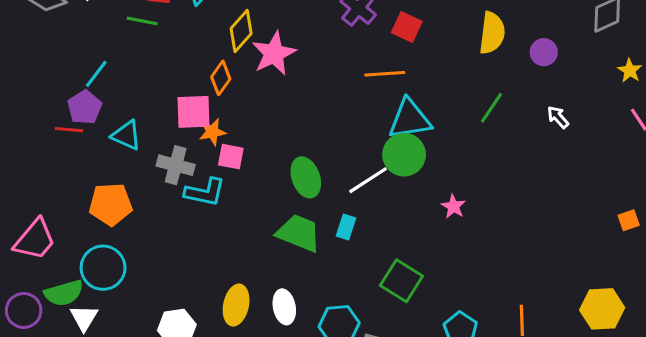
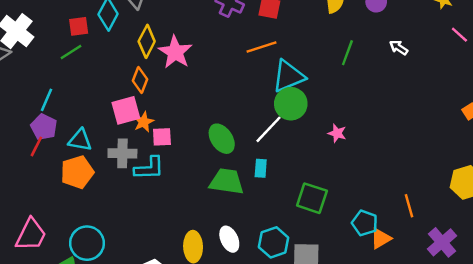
green line: (142, 21) -> (71, 52), turned -30
red line: (69, 130) -> (36, 146), turned -54
orange pentagon: (111, 204) -> (77, 172), moved

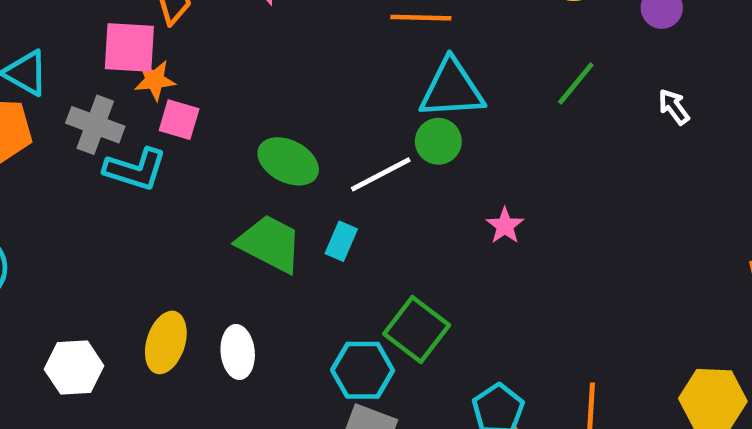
green circle: (291, 104) -> (438, 141), size x0.7
green ellipse: (222, 139) -> (288, 161), turned -48
cyan hexagon: (274, 242) -> (363, 370), moved

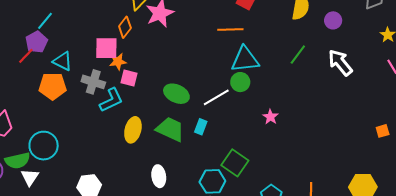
white arrow: (674, 107) -> (340, 63), size x1.8
cyan L-shape: (135, 169) -> (111, 100), turned -40
yellow ellipse: (166, 342) -> (133, 130), moved

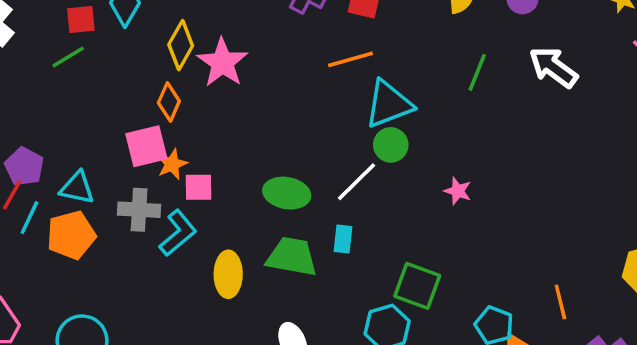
cyan line: (45, 21) -> (29, 218), moved

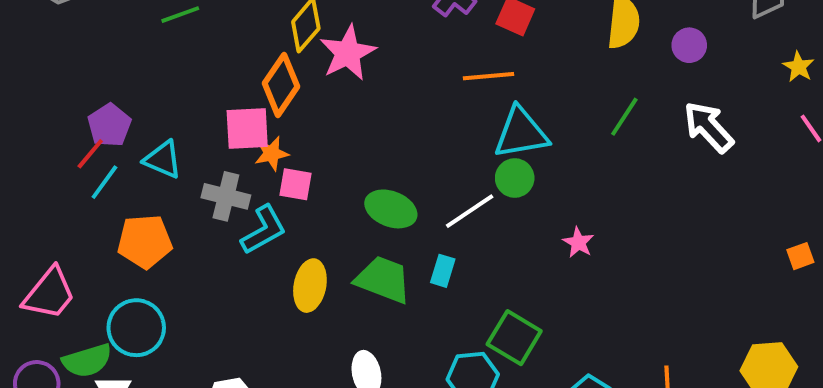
orange diamond: (169, 102) -> (281, 85), size x1.4
orange pentagon: (71, 235) -> (145, 241), moved

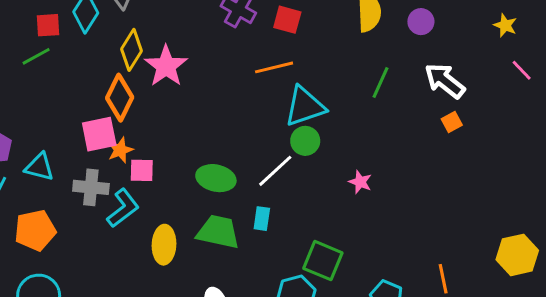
orange square: (800, 256) -> (452, 122), moved

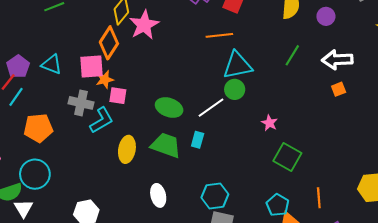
white arrow: (445, 81) -> (337, 60), turned -48
cyan triangle: (39, 167) -> (52, 64), moved
green square: (323, 261) -> (287, 157), moved

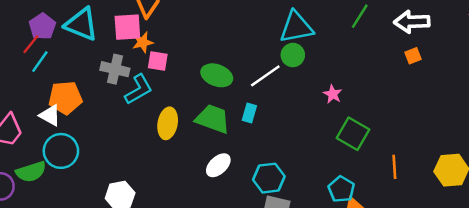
cyan triangle: (52, 64) -> (81, 24), size x1.4
white ellipse: (158, 195) -> (218, 165), moved, turned 60
orange line: (319, 198) -> (394, 167), moved
white triangle: (23, 208) -> (50, 115), moved, turned -30

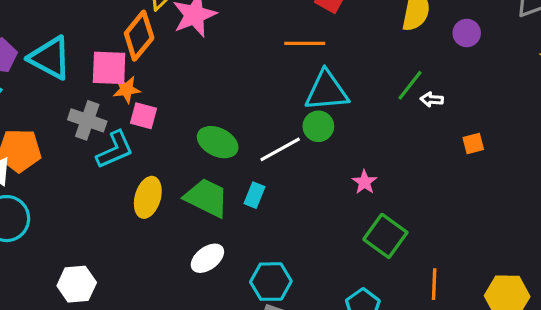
white arrow: (412, 22) -> (432, 100), moved, size x0.5

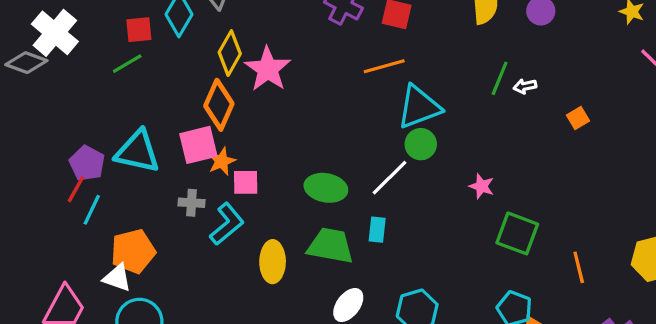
gray cross: (87, 120) -> (192, 203), size x0.7

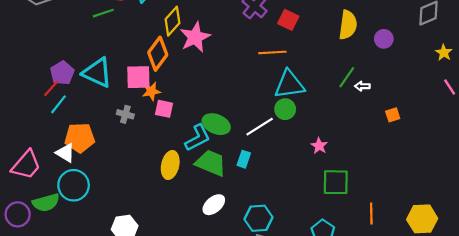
cyan L-shape: (227, 224) -> (198, 138), moved
green square: (517, 233) -> (336, 182), turned -32

